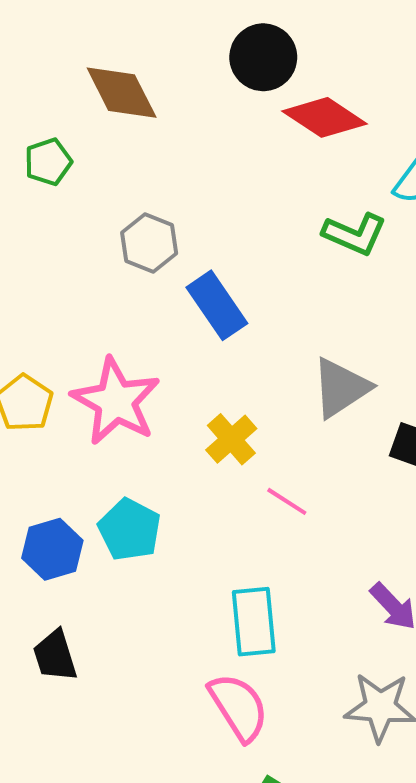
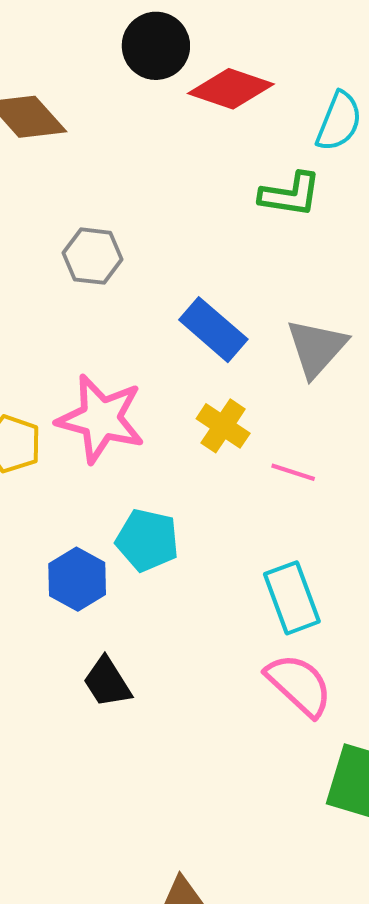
blue rectangle: (217, 305) -> (213, 330), moved

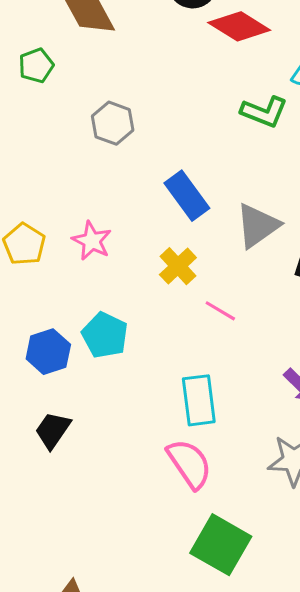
pink star: (101, 419) -> (92, 241), size x0.6
black trapezoid: (107, 682) -> (53, 430), turned 54

